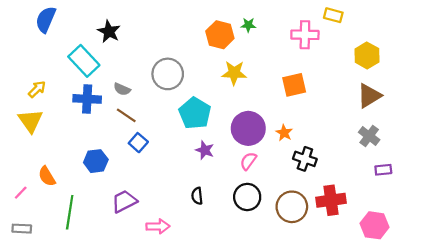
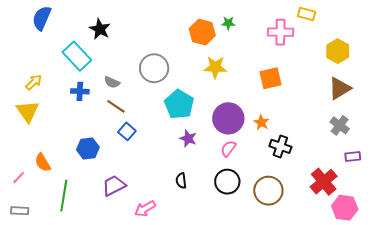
blue cross: (87, 99) -> (80, 91), size x0.7
red cross: (331, 200) -> (324, 182), moved, turned -32
pink arrow: (158, 226) -> (145, 209), turned 150

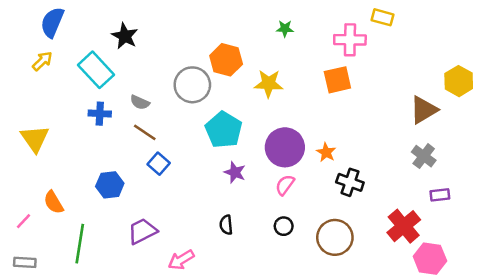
orange hexagon: (202, 32) -> (226, 60), moved
yellow hexagon: (338, 51) -> (459, 81), moved
orange square: (270, 78) -> (337, 80), moved
yellow arrow: (34, 82) -> (42, 61), moved
black circle: (227, 182) -> (284, 226), size x0.6

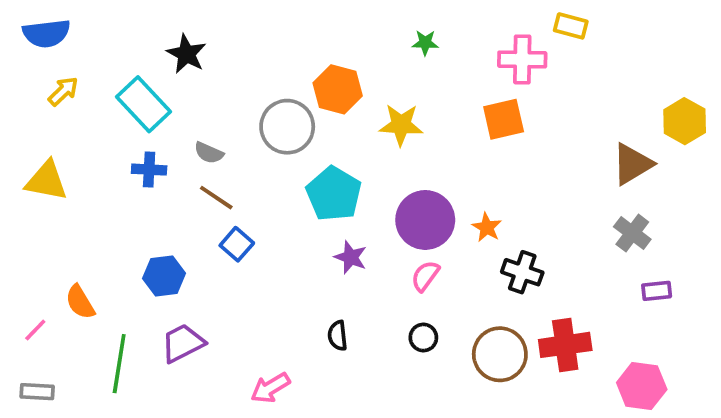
blue semicircle: (52, 22) -> (46, 33), moved, turned -120
yellow triangle: (35, 139) -> (46, 181), moved, turned -44
red cross: (404, 226) -> (565, 345), moved, turned 32
purple trapezoid: (142, 231) -> (183, 343), moved

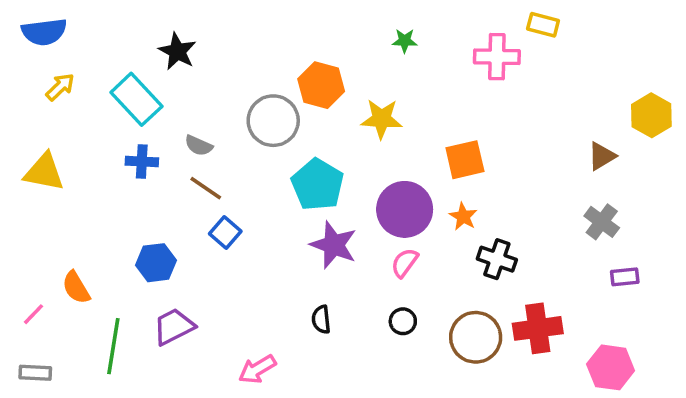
orange square: (504, 119) -> (465, 160), moved
brown triangle: (632, 164) -> (602, 156), size x0.7
purple star: (351, 257) -> (334, 245), size x1.5

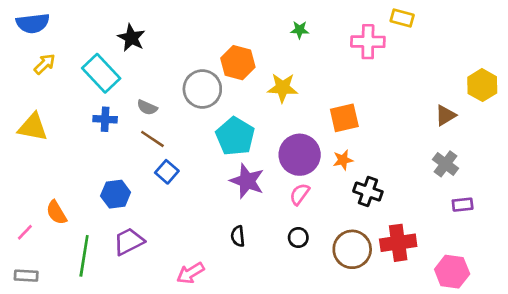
orange star: (463, 217) -> (343, 160), turned 30

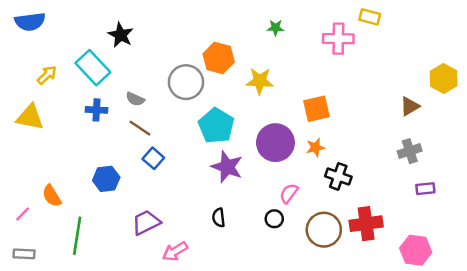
yellow arrow: (45, 64) -> (47, 75), moved
gray cross: (445, 164) -> (410, 151), turned 35
pink semicircle: (300, 194) -> (289, 193), moved
purple trapezoid: (129, 241) -> (146, 222), moved

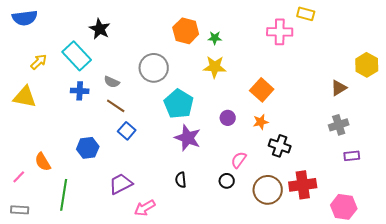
green star: (275, 28) -> (215, 38), moved
orange hexagon: (219, 58) -> (186, 31), moved
orange square: (317, 109) -> (262, 90), turned -35
purple circle: (275, 143) -> (228, 118), size x0.5

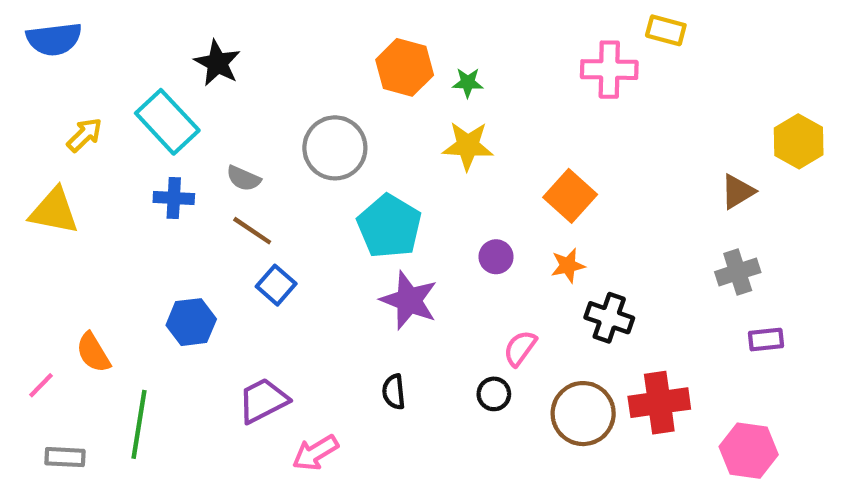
gray rectangle: (20, 210) -> (65, 457), moved

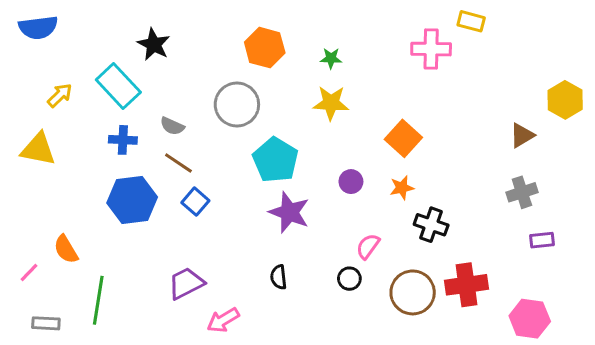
orange hexagon: (405, 67) -> (265, 48), moved
blue hexagon: (191, 322) -> (132, 200), moved, size x1.4

